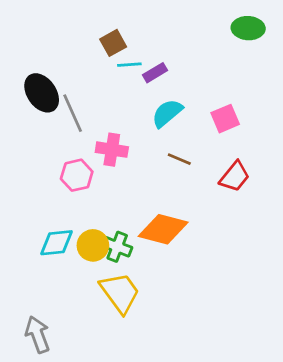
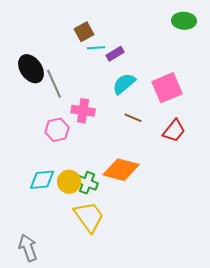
pink square: (225, 119) -> (167, 88), size x1.4

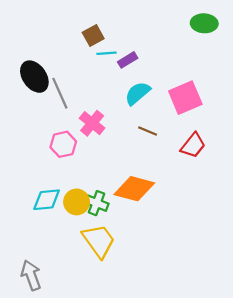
pink cross: (83, 111) -> (92, 123), turned 30

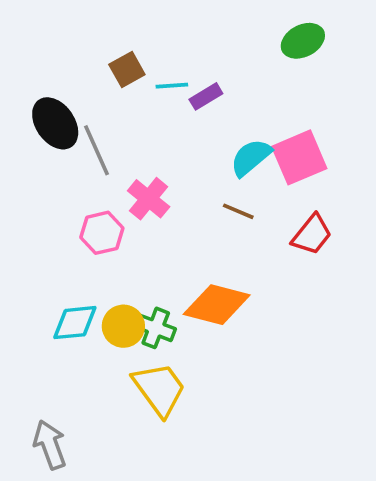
green ellipse: (204, 23) -> (303, 41), moved, turned -30
brown square: (93, 36) -> (127, 69), moved
cyan semicircle: (138, 93) -> (251, 157), moved

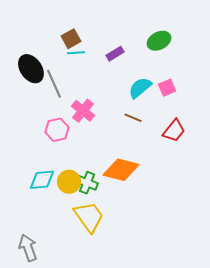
green ellipse: (303, 41) -> (159, 41), moved
cyan line: (172, 86) -> (76, 53), moved
pink square: (299, 157) -> (167, 88), size x0.6

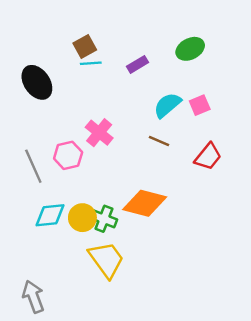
gray line: (54, 84) -> (33, 166), moved

